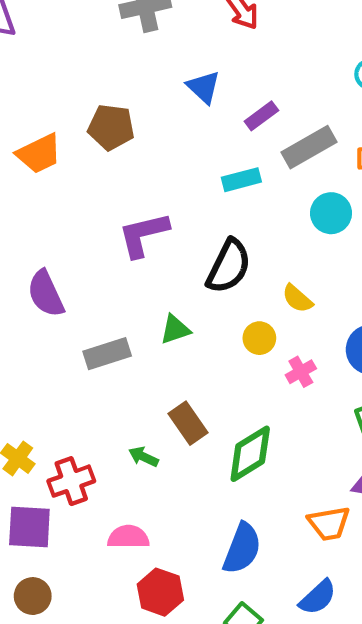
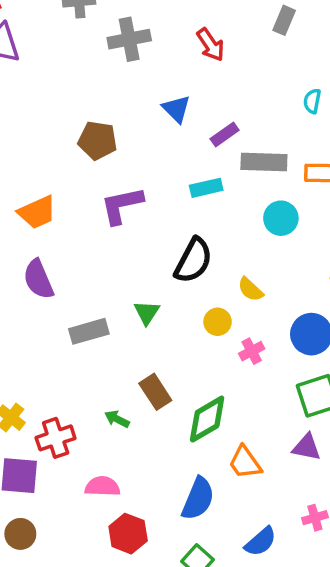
gray rectangle: (309, 147) -> (264, 162), turned 30
orange trapezoid: (39, 154) -> (37, 212), moved
purple L-shape: (143, 235) -> (122, 205), moved
green triangle: (175, 329) -> (147, 313), turned -40
orange trapezoid: (329, 523) -> (245, 462), moved, turned 63

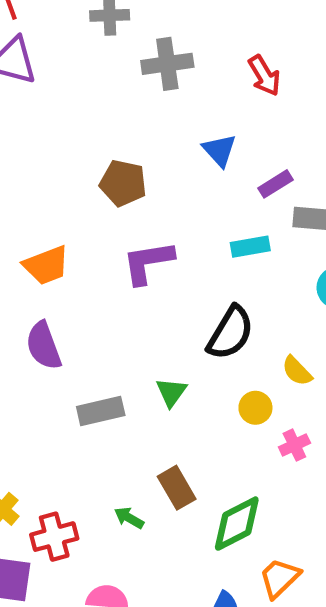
orange trapezoid: (245, 462) -> (279, 578), turned 78

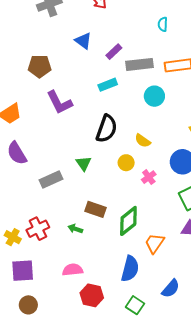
purple L-shape: (148, 262) -> (59, 102), turned -96
brown rectangle: (177, 488) -> (96, 209), turned -30
red cross: (54, 537) -> (38, 229), moved

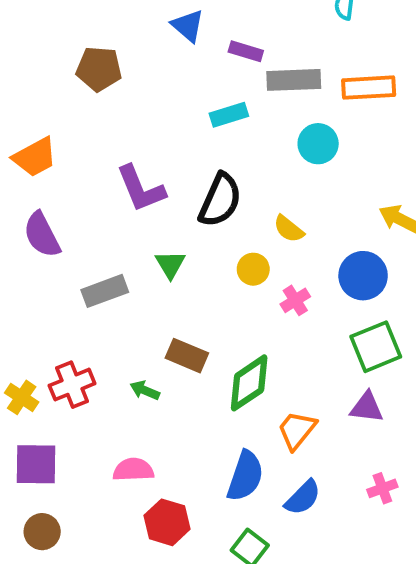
purple rectangle: (114, 52) -> (246, 51), turned 56
purple L-shape: (59, 102) -> (141, 189), moved
blue semicircle: (171, 289) -> (303, 498), moved

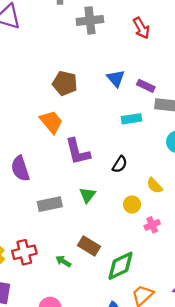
blue triangle: (188, 26) -> (116, 78), moved
orange trapezoid: (35, 157) -> (51, 122), moved, turned -110
black semicircle: (220, 200) -> (120, 164), size x0.6

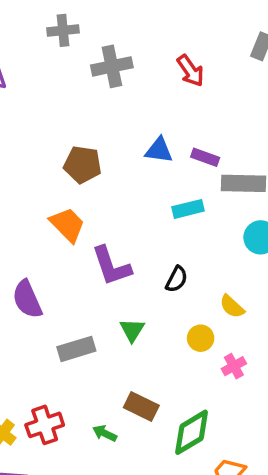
blue triangle: (116, 78) -> (159, 150), turned -36

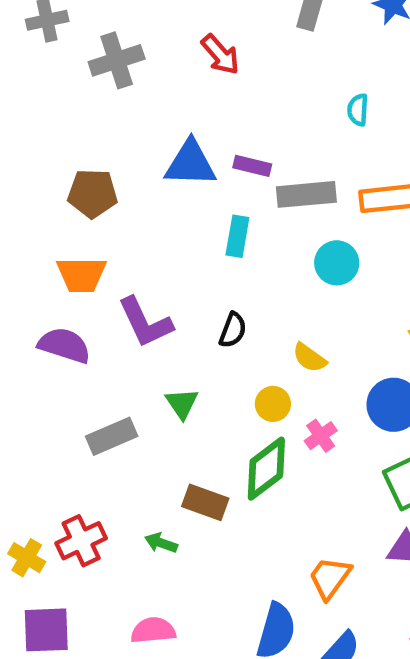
blue triangle: (159, 150) -> (191, 163), size x1.4
cyan rectangle: (188, 209) -> (237, 236), turned -60
orange trapezoid: (67, 225) -> (81, 275), turned 141
purple semicircle: (27, 299) -> (64, 345), moved, turned 138
green diamond: (192, 432) -> (266, 469), moved

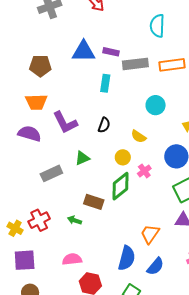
cyan semicircle: (358, 110) -> (157, 26), size x1.6
cyan circle: (337, 263) -> (156, 105), moved
green triangle: (182, 403) -> (82, 158), turned 42

